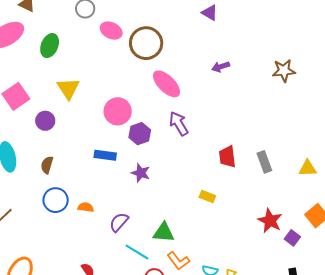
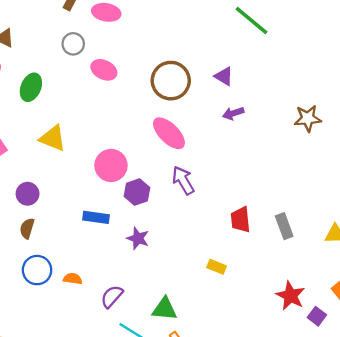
purple triangle: (210, 13) -> (224, 76), moved
brown circle: (146, 43) -> (171, 81), moved
yellow triangle: (68, 89) -> (53, 138), turned -35
purple circle: (45, 121) -> (28, 194), moved

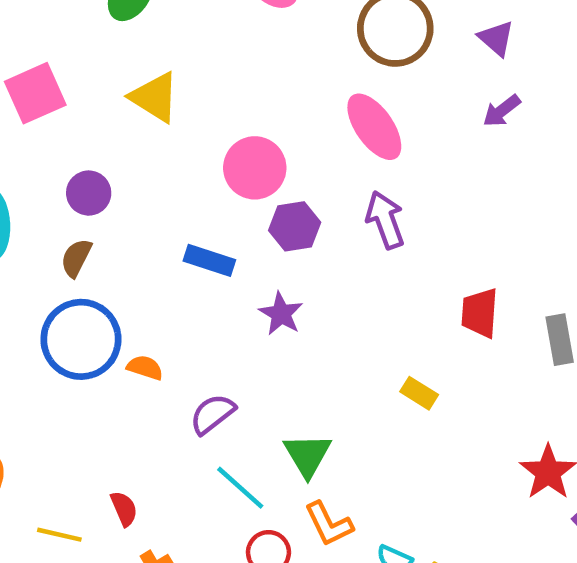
purple arrow: (233, 113) -> (502, 111), turned -30
blue circle: (37, 270) -> (81, 339), size x1.4
green triangle: (165, 309) -> (307, 455), turned 44

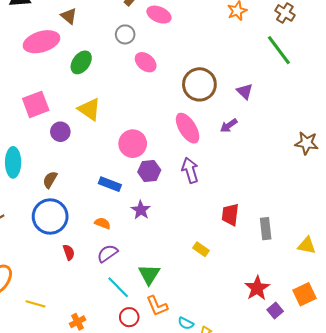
purple arrow: (502, 111) -> (229, 125), moved
purple circle: (89, 193) -> (60, 132), moved
orange semicircle: (145, 368) -> (103, 223), moved
red semicircle: (124, 509) -> (69, 252), moved

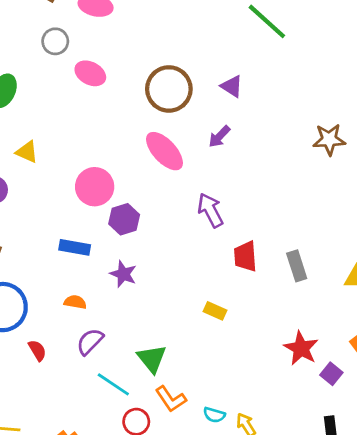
yellow triangle: (89, 109) -> (27, 152), size x0.7
purple arrow: (190, 170) -> (210, 210), moved

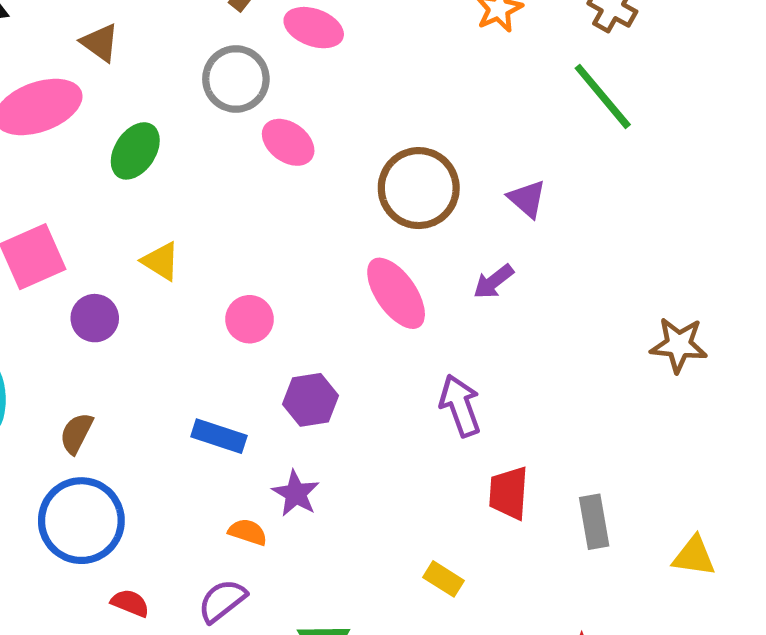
gray circle: (55, 41) -> (236, 79), size x1.4
brown star: (329, 140) -> (679, 345), moved
pink circle: (95, 187) -> (250, 319), moved, size x0.7
orange semicircle: (75, 302) -> (248, 532), moved
red semicircle: (37, 350) -> (130, 603), turned -45

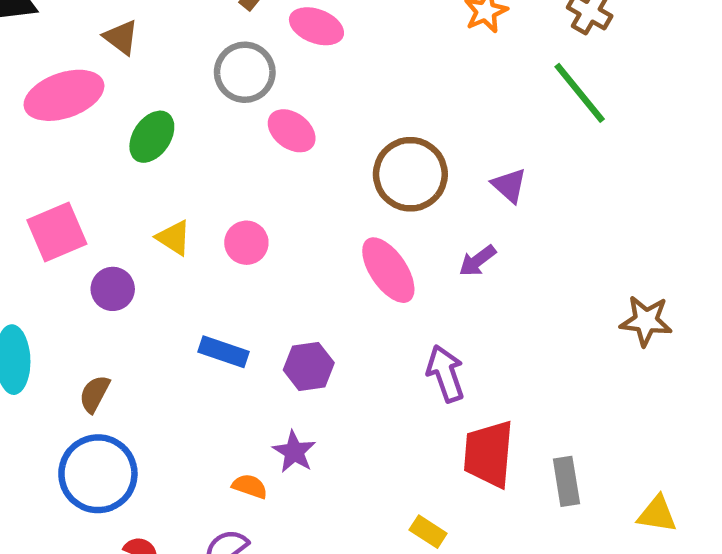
pink circle: (250, 319) -> (246, 243), moved
blue rectangle: (219, 436) -> (223, 352), moved
red trapezoid: (509, 493) -> (489, 454), size x1.4

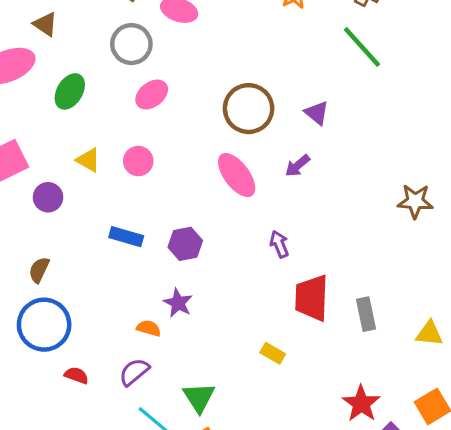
pink ellipse: (292, 131) -> (152, 95), moved, turned -72
purple arrow: (445, 374) -> (279, 244), size x0.7

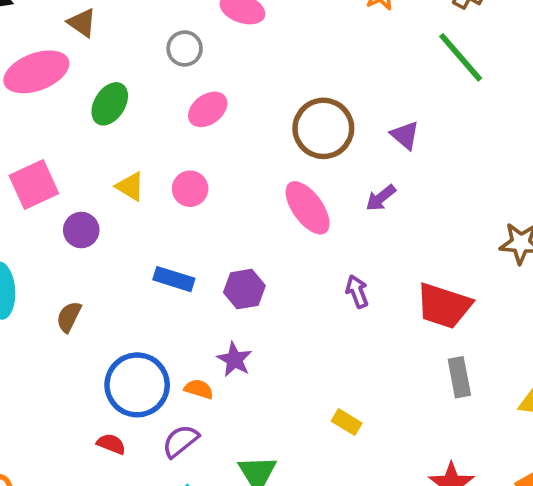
gray circle: (131, 44) -> (185, 48), size x0.7
red trapezoid: (312, 298) -> (444, 306), moved, turned -75
blue circle: (44, 325) -> (137, 385), moved

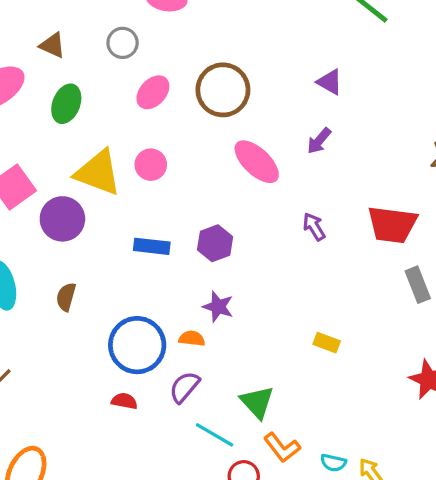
brown triangle: (82, 23) -> (53, 45), moved
brown circle: (323, 128) -> (223, 90), moved
yellow triangle: (130, 186) -> (98, 173), size x1.8
purple circle: (81, 230) -> (62, 219), size x1.4

